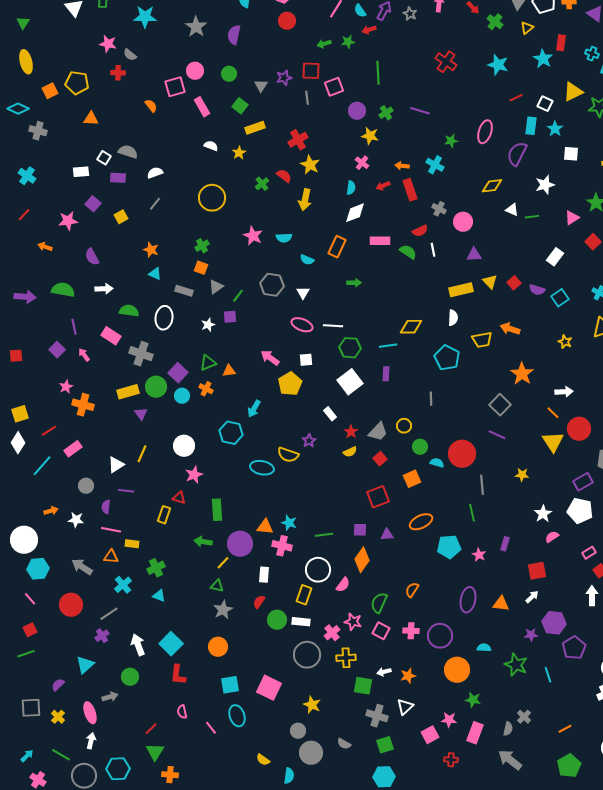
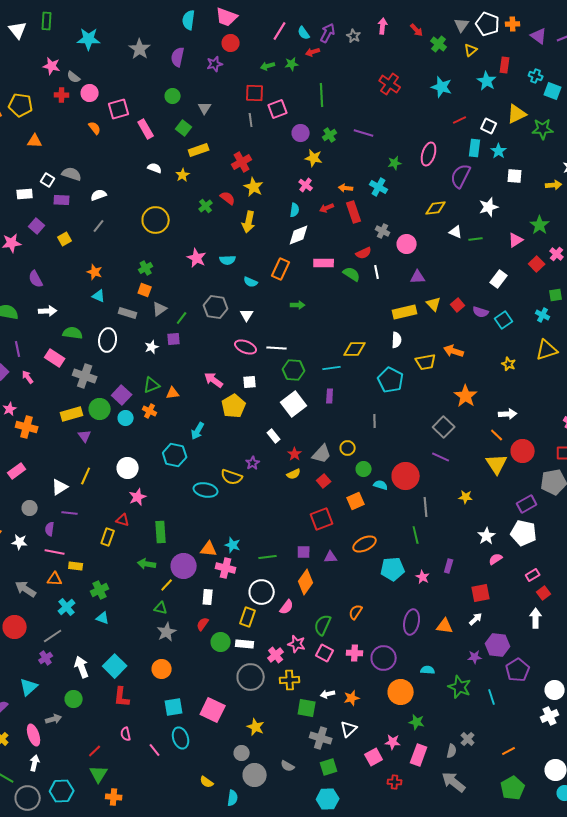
pink circle: (195, 71) -> (90, 93), moved
purple star: (284, 78) -> (215, 64), moved

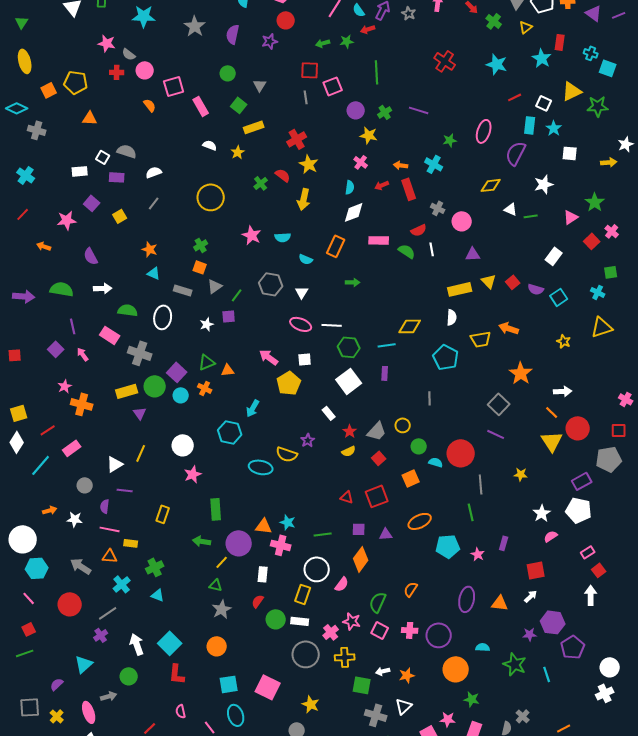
red triangle: (123, 520) -> (347, 497), moved

